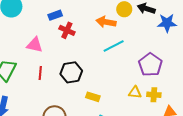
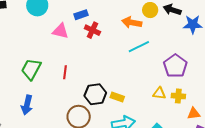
pink triangle: (35, 45) -> (60, 31), moved
black hexagon: (71, 72) -> (95, 94), moved

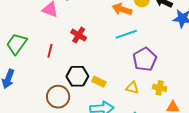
red cross: (92, 30) -> (79, 35), moved
purple pentagon: (175, 66) -> (145, 59), moved
yellow triangle: (159, 93) -> (132, 88), moved

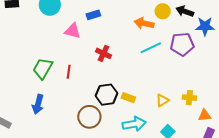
red line: (50, 51) -> (69, 72), moved
purple pentagon: (145, 59) -> (182, 44), moved, turned 30
yellow triangle: (132, 88) -> (162, 100), turned -40

